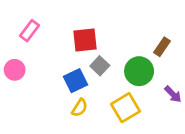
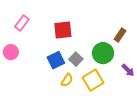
gray square: (100, 66) -> (76, 59), moved
yellow semicircle: (80, 108) -> (67, 80), moved

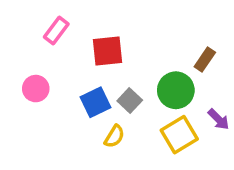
pink rectangle: (22, 23) -> (56, 30), moved
pink circle: (11, 52) -> (36, 89), moved
yellow square: (93, 80) -> (179, 135), moved

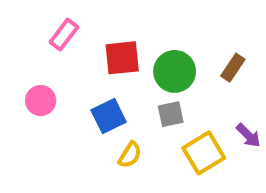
green circle: (176, 90) -> (175, 71), moved
gray square: (130, 101) -> (171, 114), moved, turned 35

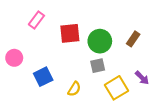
pink circle: (41, 101) -> (14, 58), moved
blue square: (109, 116) -> (43, 77), moved

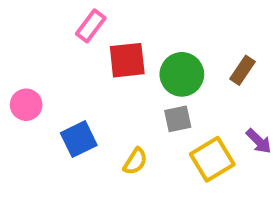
pink rectangle: (36, 20) -> (91, 26), moved

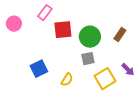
pink circle: (26, 105) -> (14, 24), moved

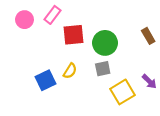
pink circle: (14, 24) -> (25, 20), moved
brown rectangle: (120, 35) -> (148, 36), moved, turned -64
yellow semicircle: (67, 80) -> (70, 71), moved

